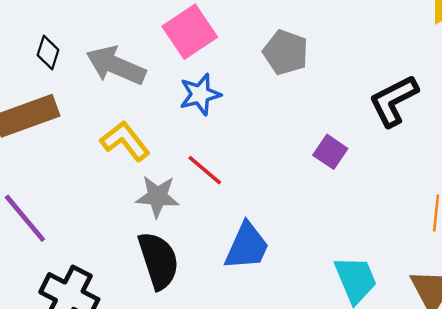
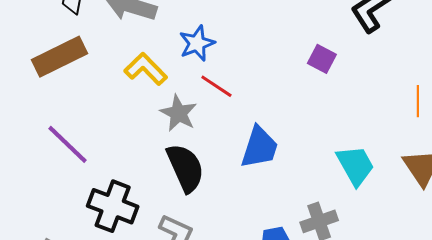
blue star: (200, 94) -> (197, 43), moved
gray star: (157, 196) -> (179, 113), turned 30

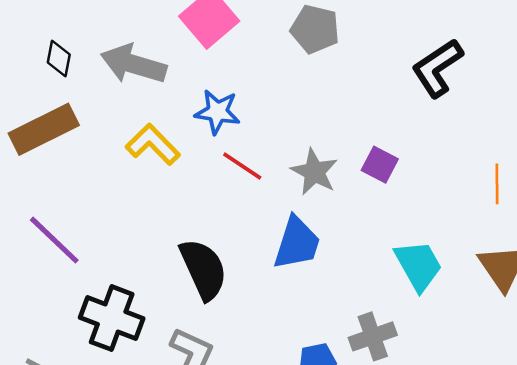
blue star: (197, 43) -> (217, 112), turned 30
purple square: (322, 59) -> (380, 165), moved
gray star: (179, 113) -> (314, 172), moved

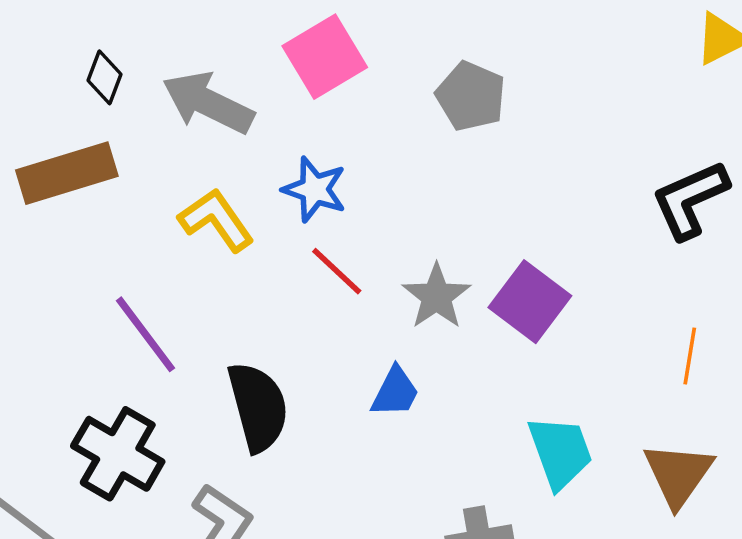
black L-shape: (437, 68) -> (690, 200), moved
purple square: (380, 165) -> (530, 302), size x1.5
purple line: (54, 240) -> (145, 334), moved
blue trapezoid: (297, 243) -> (395, 392), size x0.7

